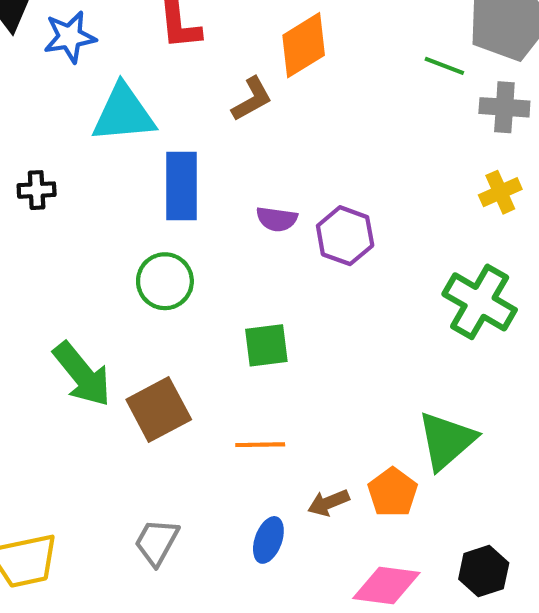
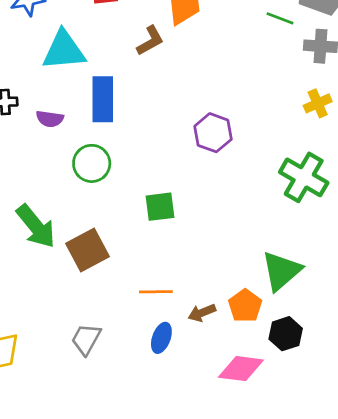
purple semicircle: (277, 219) -> (50, 119), moved
orange line: (260, 445) -> (156, 292), moved
black hexagon: (484, 571) -> (286, 334), moved

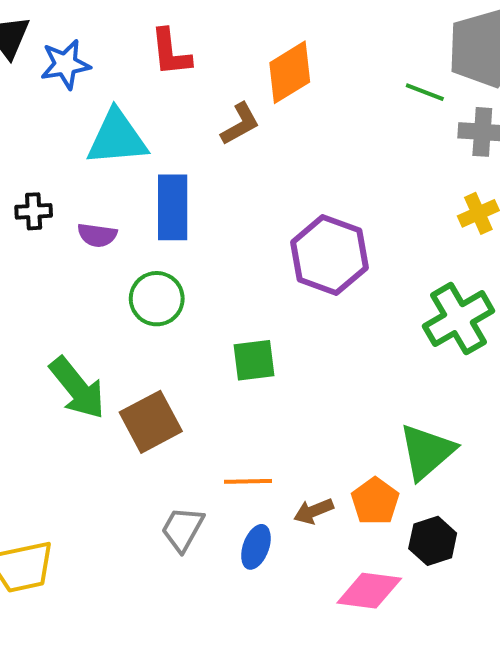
purple hexagon: (213, 133) -> (329, 255), size x1.4
green cross: (304, 177) -> (459, 319), turned 30
gray trapezoid: (86, 339) -> (183, 529), moved

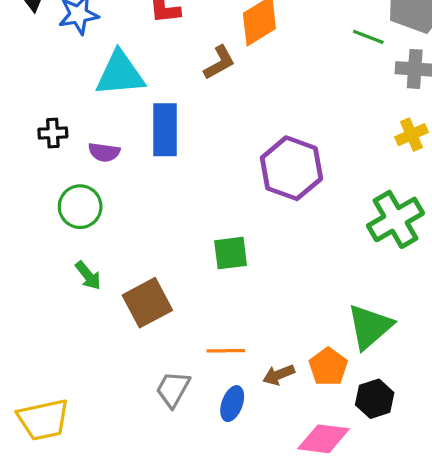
green circle: (157, 299) -> (80, 207), moved
green arrow: (77, 388) -> (88, 275), size x0.6

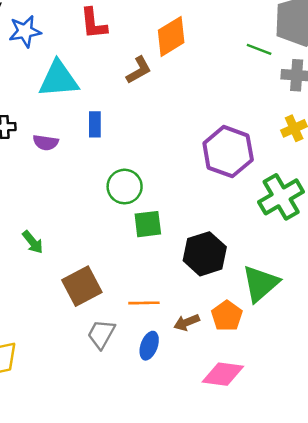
blue rectangle: (165, 130) -> (95, 124), size x0.6
purple hexagon: (291, 168) -> (228, 152), moved
green circle: (80, 207) -> (125, 187), moved
brown square: (147, 303) -> (82, 286), moved
black hexagon: (375, 399) -> (205, 254), moved, size x1.4

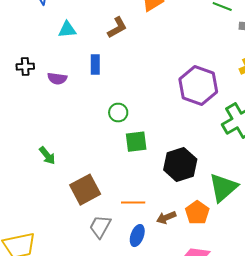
brown L-shape: (139, 70) -> (117, 28), moved
cyan triangle: (59, 79) -> (67, 30), size x0.6
green circle: (125, 187) -> (118, 113), size x0.7

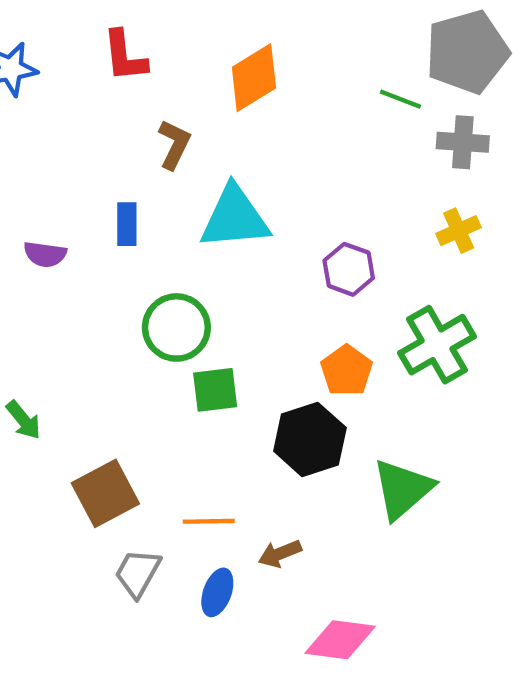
brown L-shape: (117, 28) -> (174, 144), turned -35
cyan triangle: (67, 30) -> (235, 218), moved, size x1.8
purple hexagon: (198, 86) -> (349, 269), size x0.6
green circle: (118, 113) -> (176, 327), size x1.6
orange pentagon: (197, 213) -> (347, 371), moved

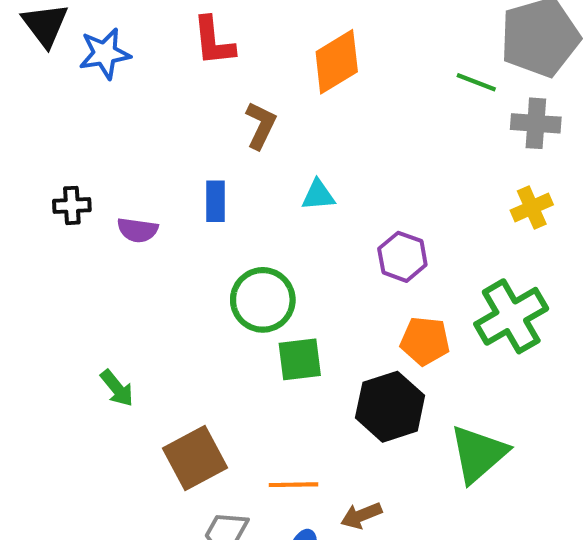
cyan triangle: (235, 218) -> (318, 195), size x0.5
purple hexagon: (349, 269) -> (402, 257), moved
orange pentagon: (347, 371) -> (425, 341), turned -30

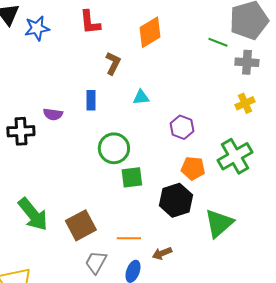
black cross: (72, 205) -> (21, 131), moved, size x1.5
green arrow: (117, 388) -> (33, 214), moved, size x1.8

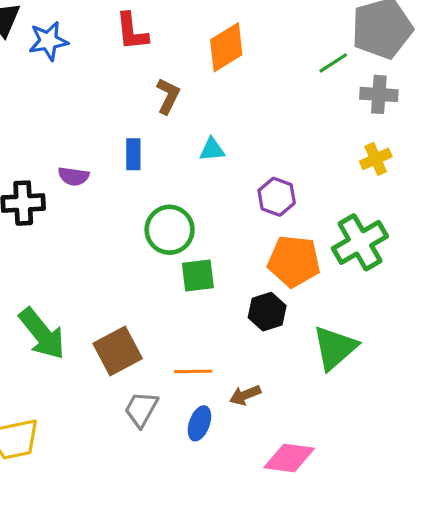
green line: (218, 42) -> (333, 63), turned -54
orange pentagon: (193, 168) -> (294, 261), size x1.4
black hexagon: (176, 200) -> (267, 312), size x0.7

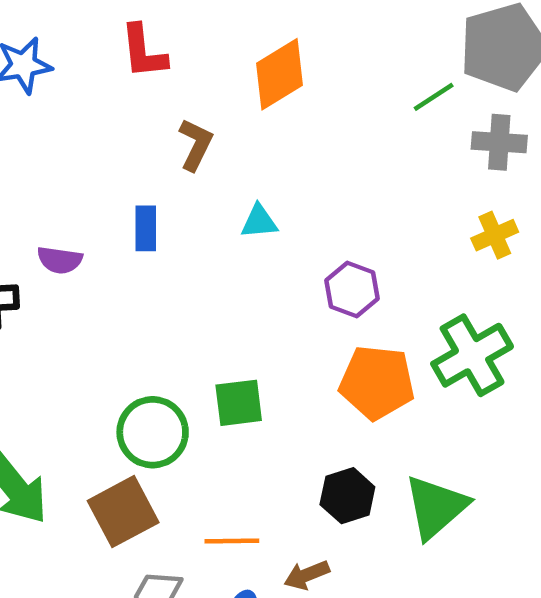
green circle: (170, 230) -> (153, 432), moved
black hexagon: (267, 312) -> (347, 496), moved

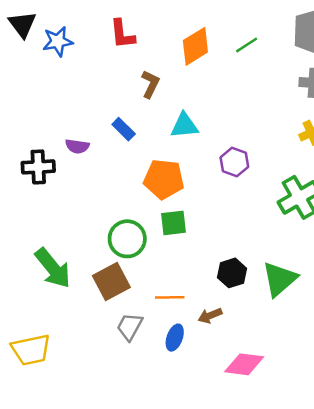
green line: (434, 97) -> (247, 45), moved
cyan triangle: (259, 222) -> (184, 126), size x1.4
blue rectangle: (146, 228) -> (124, 129), turned -45
orange pentagon: (377, 382) -> (164, 179), moved

